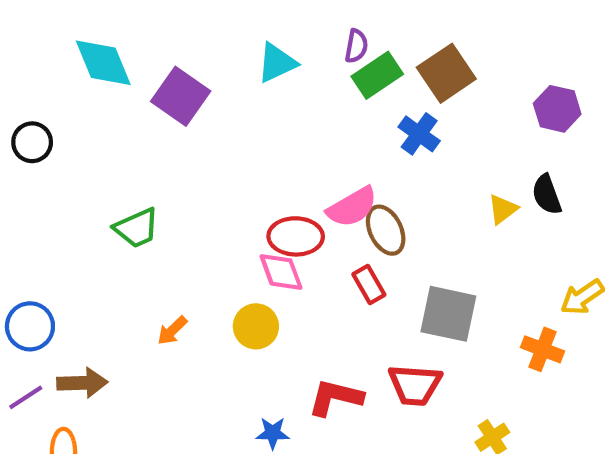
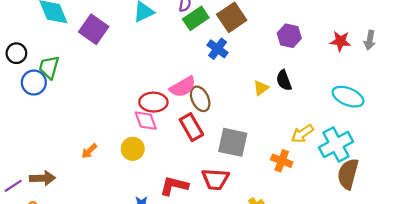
green trapezoid: (137, 228) -> (49, 67), moved, turned 130
red rectangle: (369, 285) -> (191, 127), size x1.4
blue circle: (30, 326) -> (34, 83), moved

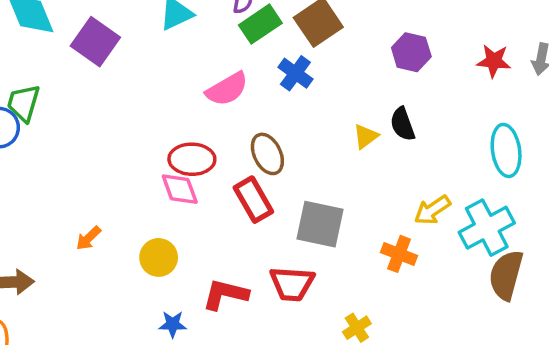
pink semicircle: (183, 87) -> (227, 89), moved
cyan ellipse: (348, 97) -> (506, 150), turned 60
yellow circle: (133, 149) -> (159, 257), moved

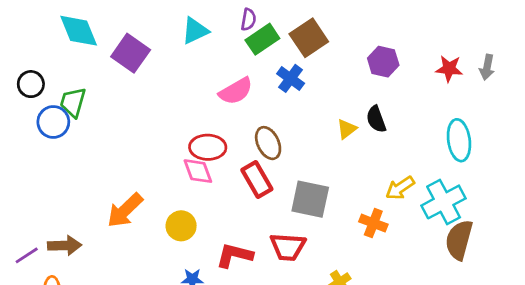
orange arrow: (88, 238) -> (125, 210), size x1.8

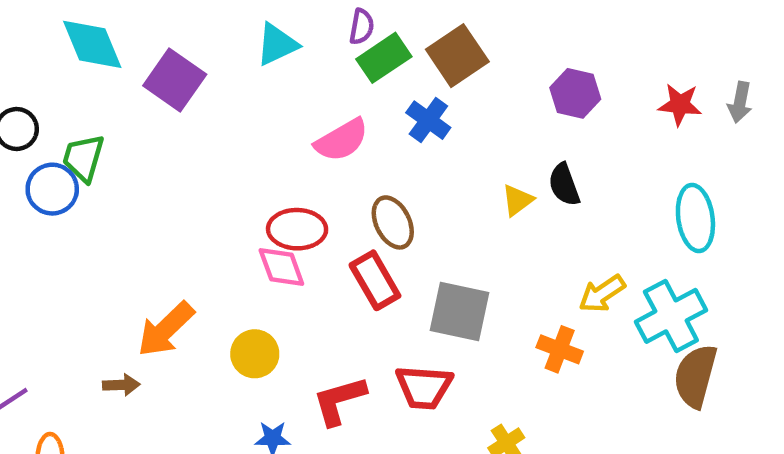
brown arrow: (65, 245) -> (121, 385), moved, size x0.7
red L-shape: (234, 255) -> (339, 401), turned -30

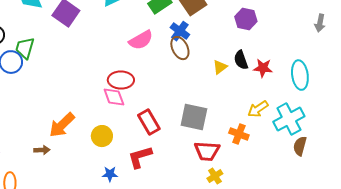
red star: (680, 105) -> (263, 68), moved
brown ellipse: (393, 222) -> (180, 48), moved
red rectangle: (375, 280) -> (149, 122), moved
brown semicircle: (695, 376) -> (300, 146), size x0.7
red trapezoid: (424, 387) -> (207, 151), moved

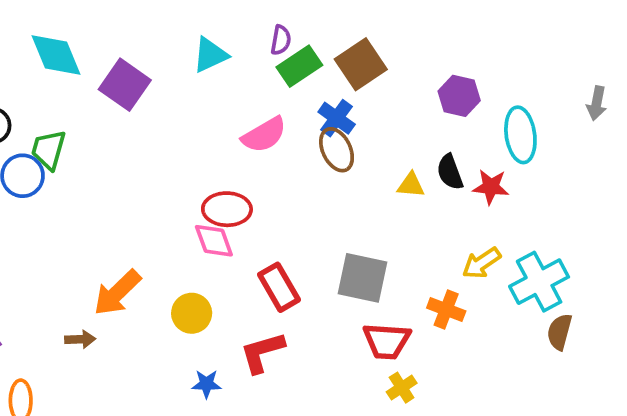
yellow triangle: (220, 67) -> (411, 185), turned 42
cyan ellipse: (300, 75) -> (520, 135), moved

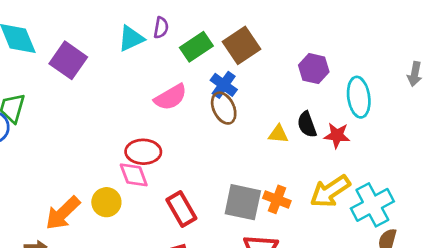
purple semicircle: (281, 40) -> (161, 28), moved
yellow arrow: (481, 263) -> (330, 191), size x1.4
orange cross: (446, 310) -> (277, 199), moved
yellow circle: (192, 313) -> (106, 202), moved

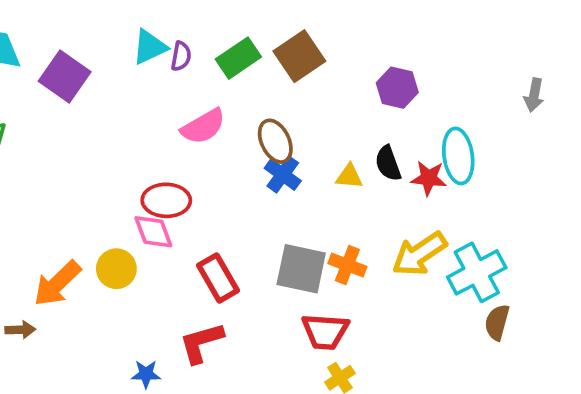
purple semicircle: (161, 28) -> (181, 56), moved
blue cross: (224, 85) -> (283, 174), moved
cyan ellipse: (359, 97) -> (458, 156), moved

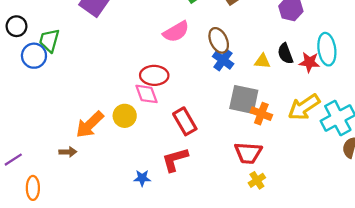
gray square: (301, 269) -> (244, 99), moved

